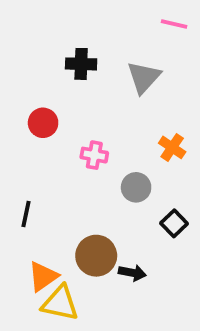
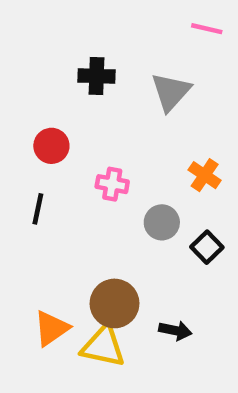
black line: (26, 214) -> (38, 209), moved
black square: (174, 223) -> (207, 247), moved
black arrow: (132, 273) -> (175, 330), moved
yellow triangle: (60, 303) -> (103, 346), moved

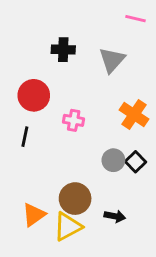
red circle: (51, 146) -> (34, 95), size x1.4
orange cross: (205, 175) -> (134, 114), size x1.4
gray circle: (162, 222) -> (113, 160), moved
yellow triangle: (103, 346) -> (68, 227), turned -40

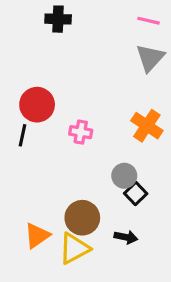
black cross: (63, 50) -> (58, 19), moved
gray triangle: (112, 60) -> (150, 58), moved
black line: (25, 137) -> (22, 135), moved
black square: (136, 162) -> (136, 194), moved

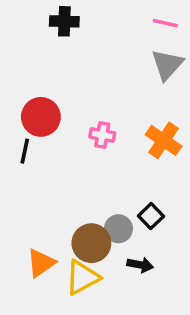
pink cross: (81, 132) -> (102, 135), moved
gray circle: (124, 176) -> (118, 229), moved

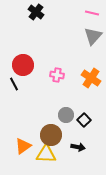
black cross: (64, 21) -> (36, 12), turned 35
black line: (25, 151) -> (14, 84), turned -40
gray circle: (118, 229) -> (66, 115), moved
yellow triangle: (82, 277) -> (46, 154), turned 30

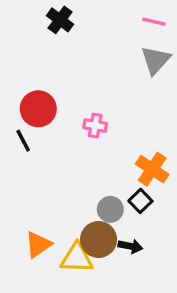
orange cross: (91, 78) -> (152, 169), moved
gray circle: (66, 115) -> (110, 209), moved
brown circle: (51, 135) -> (99, 240), moved

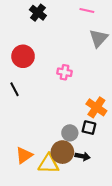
pink line: (154, 22) -> (87, 11), moved
red circle: (38, 109) -> (23, 56), moved
pink cross: (95, 126) -> (65, 72), moved
black square: (140, 201) -> (89, 128), turned -32

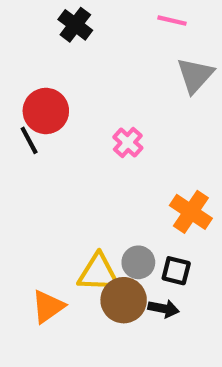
pink cross: (65, 72) -> (128, 143), turned 32
black line: (15, 89) -> (29, 140), moved
black square: (89, 128) -> (176, 271), moved
yellow triangle: (49, 164) -> (98, 273), moved

